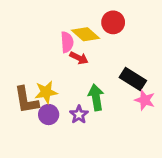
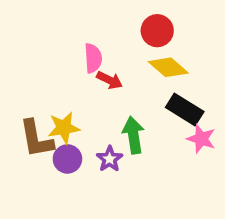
yellow diamond: (85, 34) -> (168, 67), moved

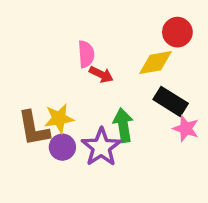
red circle: (157, 31) -> (177, 32), moved
yellow diamond: (168, 67) -> (155, 63), turned -51
purple star: (110, 159) -> (101, 147), size x1.6

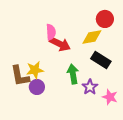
red arrow: (101, 74) -> (60, 44), size x1.5
pink star: (186, 129) -> (110, 97), moved
purple star: (101, 147) -> (90, 87), moved, size x0.7

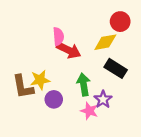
purple circle: (37, 87) -> (54, 99), moved
pink star: (110, 97) -> (89, 111), moved

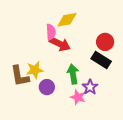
red circle: (120, 22) -> (105, 42), moved
yellow diamond: (105, 42) -> (67, 20), moved

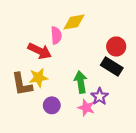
red arrow: (60, 44) -> (40, 51), moved
purple circle: (47, 87) -> (52, 105), moved

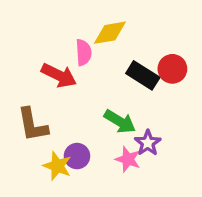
black rectangle: (112, 66) -> (143, 75), moved
yellow star: (38, 78) -> (57, 166), moved, turned 30
green arrow: (81, 82) -> (120, 121), turned 130

